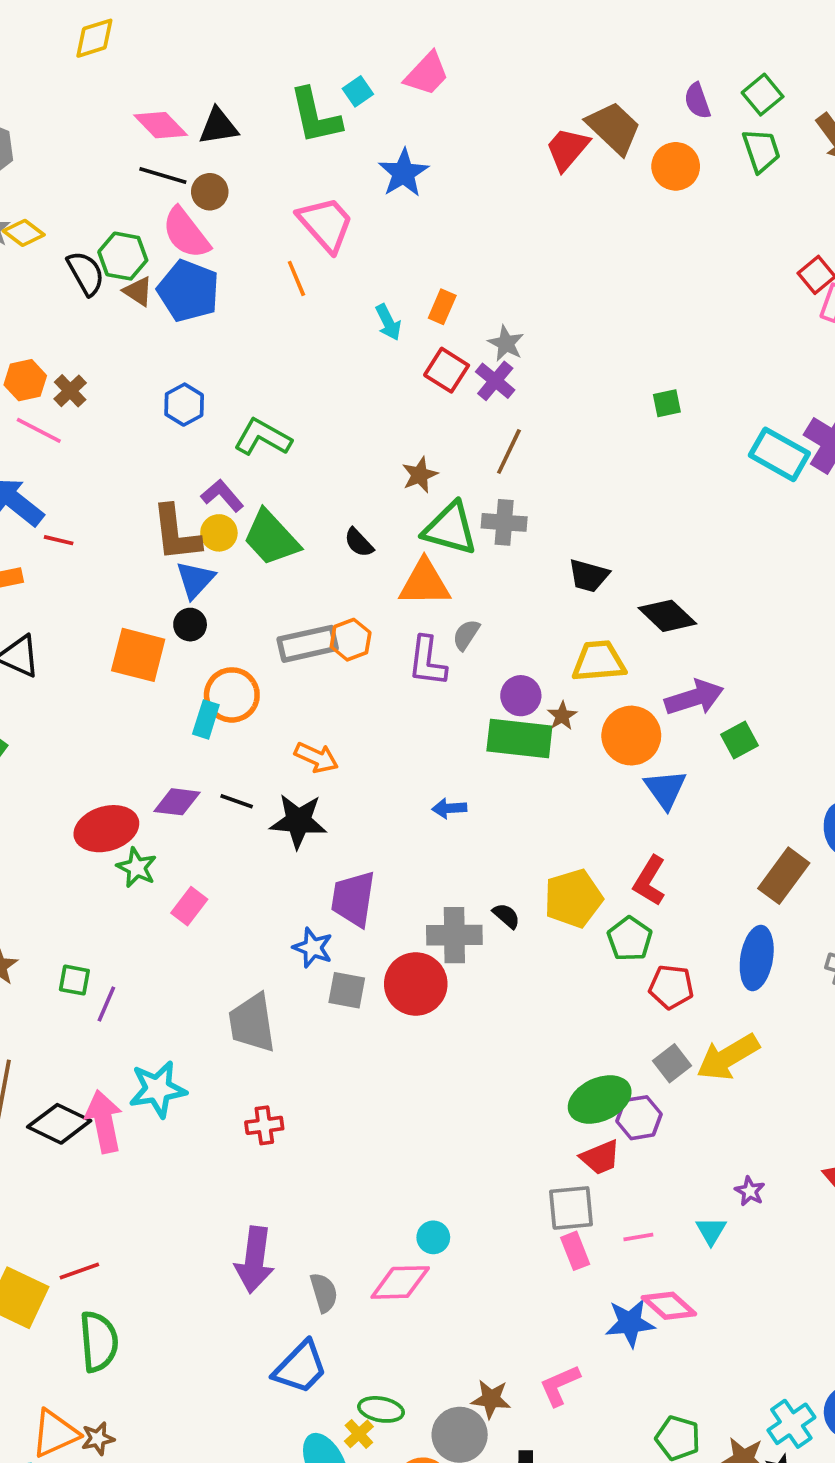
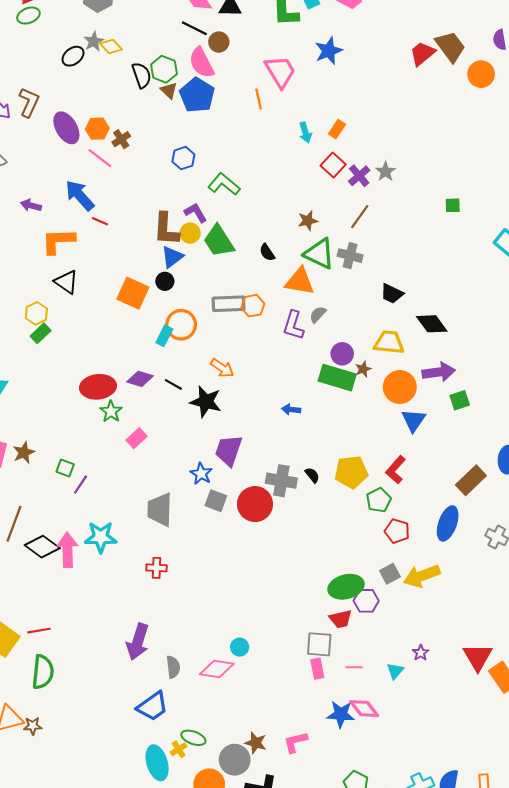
gray star: (506, 343) -> (386, 172), moved

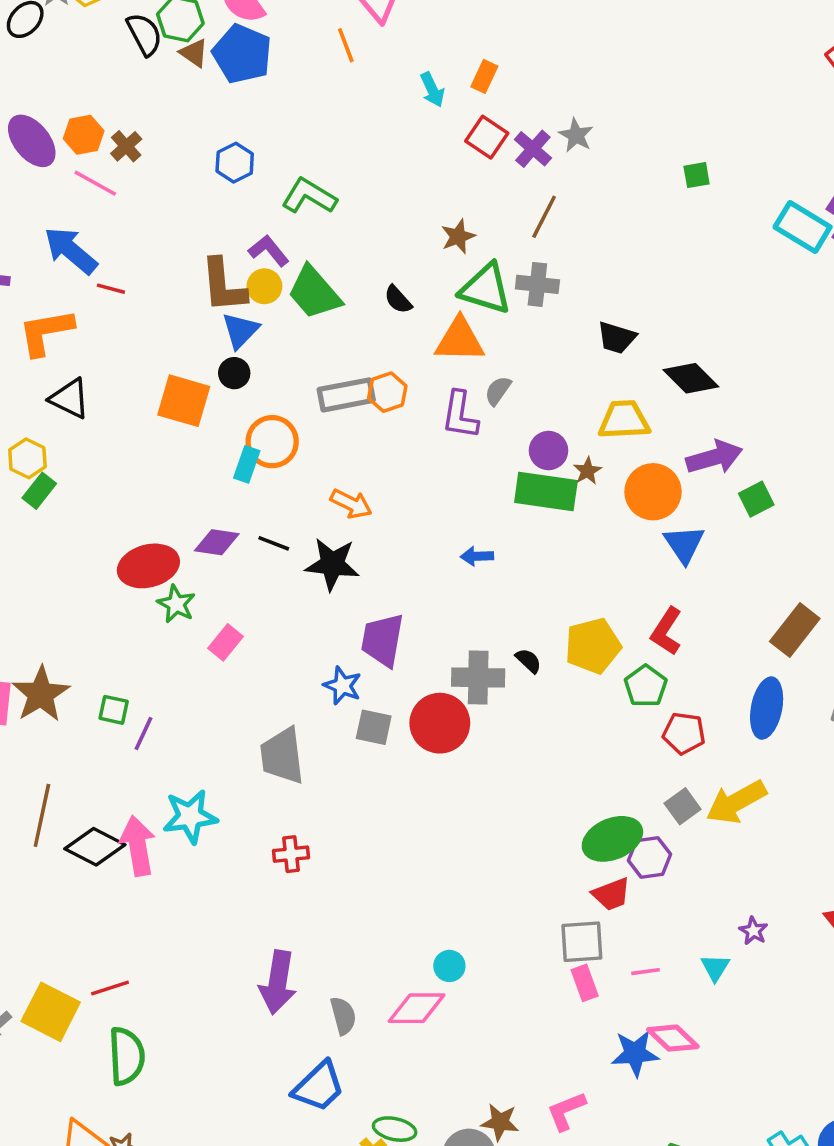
brown star: (24, 453) -> (41, 694), size x1.5

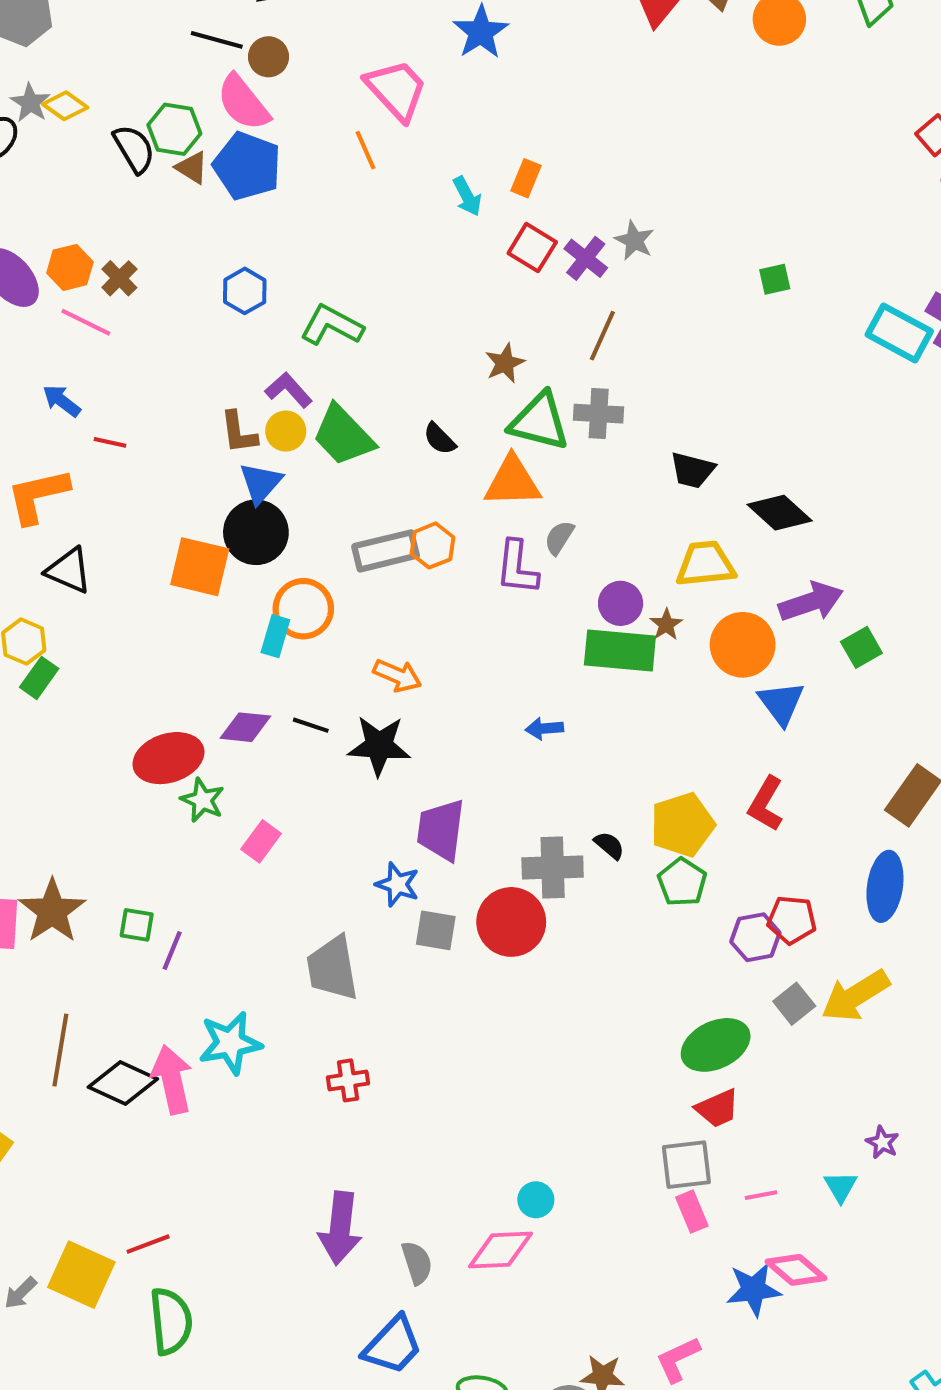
blue arrow: (71, 250) -> (62, 401), size x0.6
brown L-shape: (223, 285) -> (239, 432), size x0.7
black circle: (234, 373) -> (256, 532), size x1.8
green pentagon: (646, 686) -> (682, 882), moved
purple hexagon: (650, 857) -> (755, 937), moved

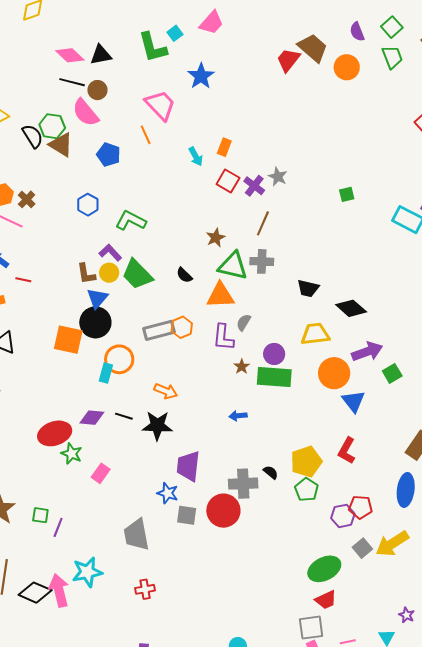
blue pentagon: (247, 166) -> (109, 155), moved, size x0.7
brown triangle: (192, 168) -> (61, 145), size x1.5
brown star: (666, 625) -> (242, 367), moved

